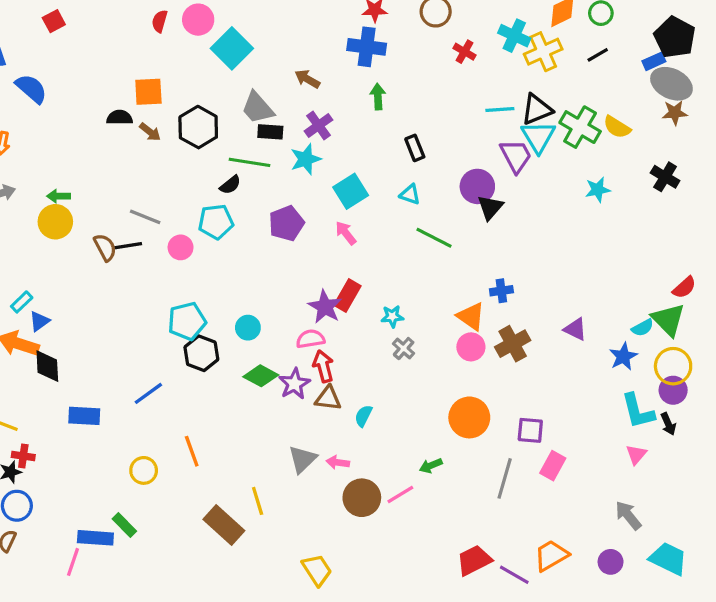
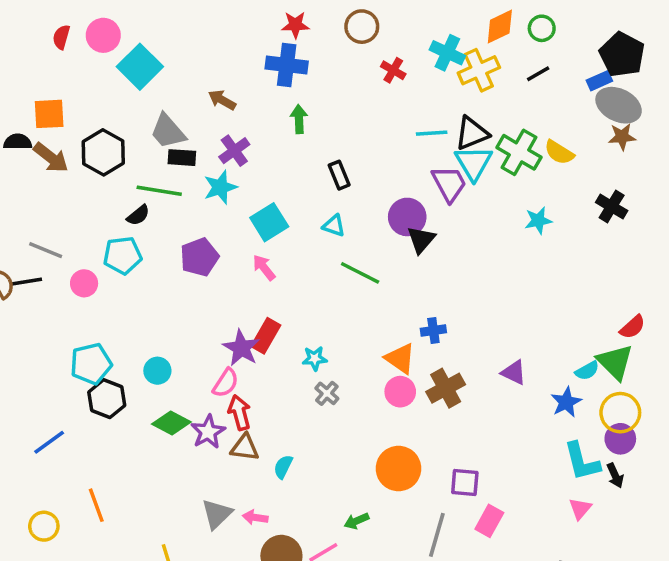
brown arrow: (150, 132) -> (51, 158), size x1.5
pink semicircle: (310, 339) -> (226, 383), turned 132

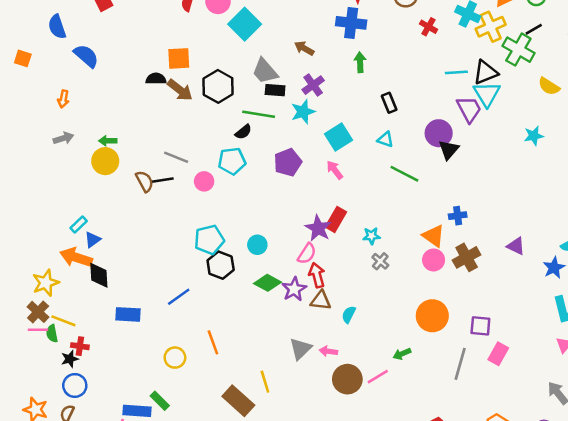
green cross: (519, 152) -> (518, 50), moved

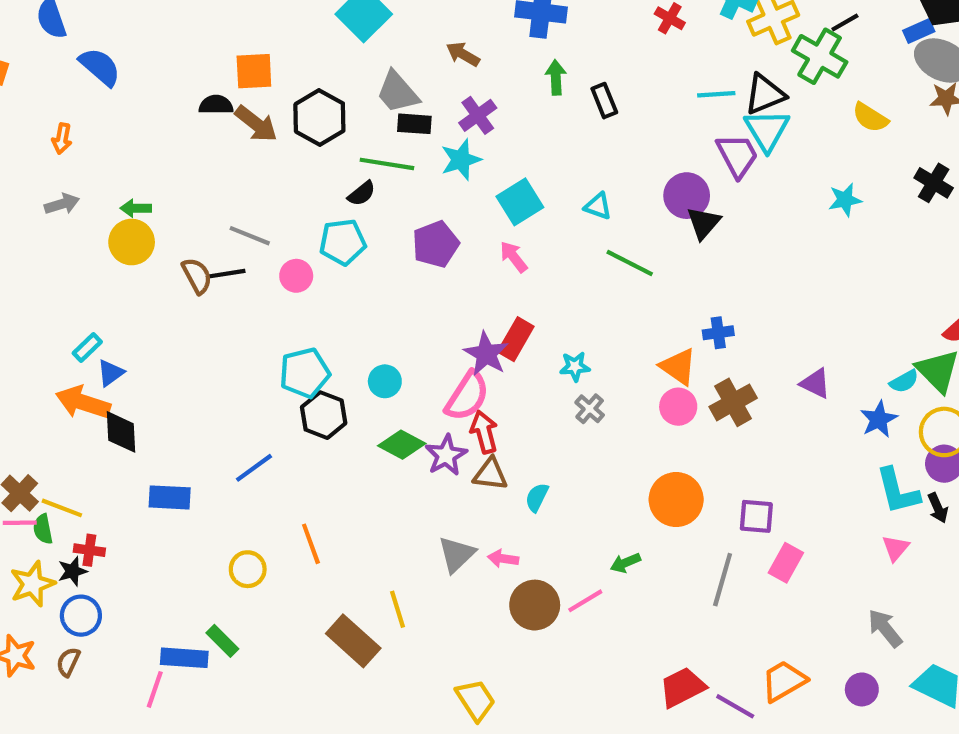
black rectangle: (389, 103) -> (604, 101), moved
pink semicircle: (307, 254) -> (467, 396), size x1.4
yellow star: (46, 283) -> (32, 584), moved

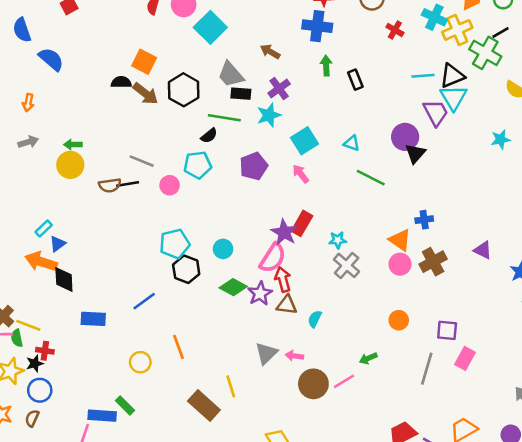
orange square: (254, 71) -> (144, 62), turned 30
brown semicircle: (197, 276) -> (110, 185), turned 110
gray cross: (590, 409) -> (347, 265), size x1.5
orange circle: (676, 500) -> (399, 320), size x0.6

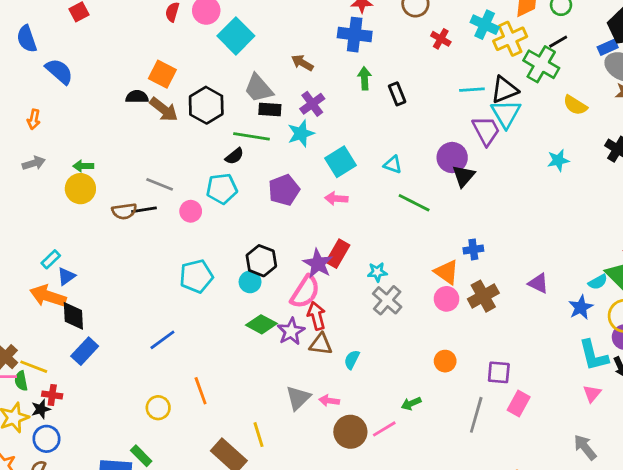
pink arrow: (301, 174) -> (336, 199), turned -48
black hexagon: (186, 269) -> (261, 261), moved
blue rectangle: (93, 319) -> (85, 351), moved, turned -50

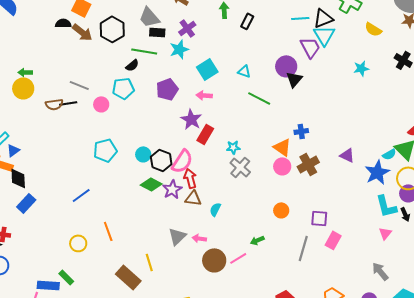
black rectangle: (397, 94) -> (247, 21), turned 49
black hexagon: (261, 261) -> (161, 160), moved
purple star: (318, 264) -> (191, 119), moved
blue star: (581, 307) -> (377, 172), size x1.4

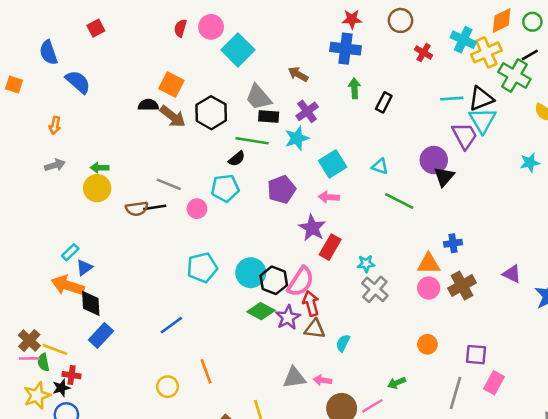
orange triangle: (282, 147) -> (429, 264), turned -36
cyan circle: (143, 154) -> (251, 273), size x1.5
gray triangle: (177, 236) -> (294, 378), turned 36

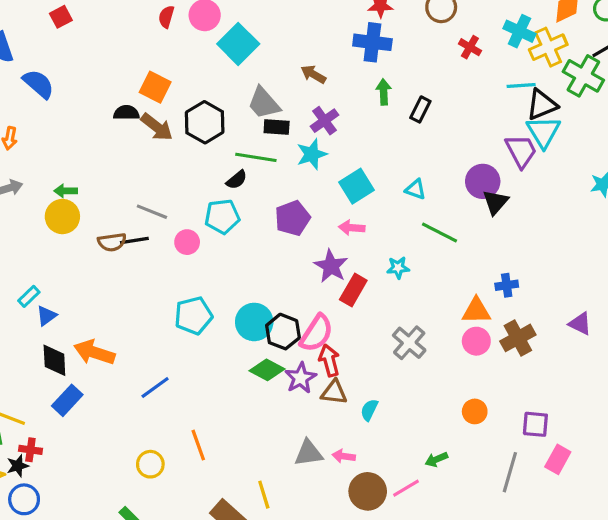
cyan line: (452, 99) -> (521, 85), moved
cyan star: (366, 264) -> (398, 268), moved
orange arrow: (68, 285) -> (94, 352), moved

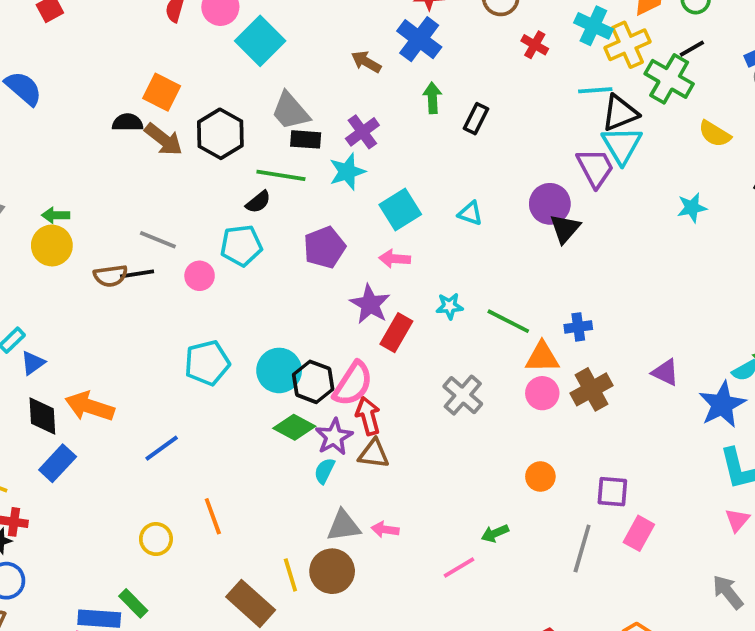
blue cross: (372, 42) -> (419, 39), turned 30
brown arrow: (313, 74) -> (366, 62), moved
green line: (440, 232) -> (508, 321), moved
cyan semicircle: (369, 410) -> (325, 471), moved
brown circle: (368, 491) -> (332, 571), moved

